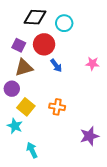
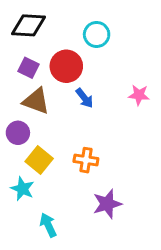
black diamond: (35, 17) -> (29, 25), moved
brown triangle: (24, 68) -> (36, 101), turned 36
purple star: (89, 136) -> (107, 204), moved

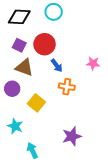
cyan circle: (97, 34) -> (54, 12), moved
yellow square: (39, 160) -> (36, 103), moved
orange cross: (86, 160) -> (67, 87), moved

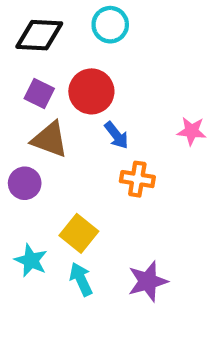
yellow square: (36, 103) -> (79, 233), moved
cyan arrow: (32, 150) -> (81, 279), moved

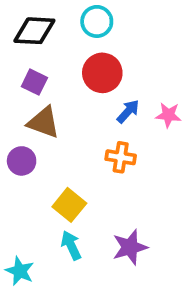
red circle: (91, 91) -> (102, 73), moved
blue arrow: (116, 135) -> (128, 111), moved, turned -100
cyan star: (31, 260) -> (20, 271), moved

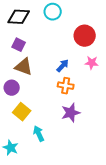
red circle: (102, 73) -> (85, 36), moved
blue arrow: (128, 111) -> (63, 66), moved
yellow square: (69, 205) -> (22, 112), moved
purple star: (130, 247) -> (71, 113), moved

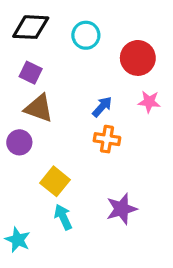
cyan circle: (53, 12) -> (86, 35), moved
yellow square: (22, 112) -> (55, 181), moved
purple star: (71, 113) -> (122, 209), moved

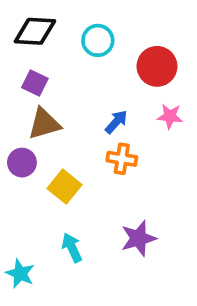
brown triangle: (39, 108) -> (44, 124), turned -36
yellow square: (55, 181) -> (65, 187), moved

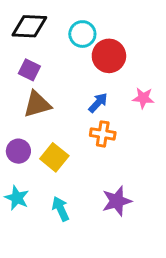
red circle: (157, 66) -> (109, 56), moved
purple circle: (22, 163) -> (18, 151), moved
cyan star: (20, 274) -> (17, 198), moved

